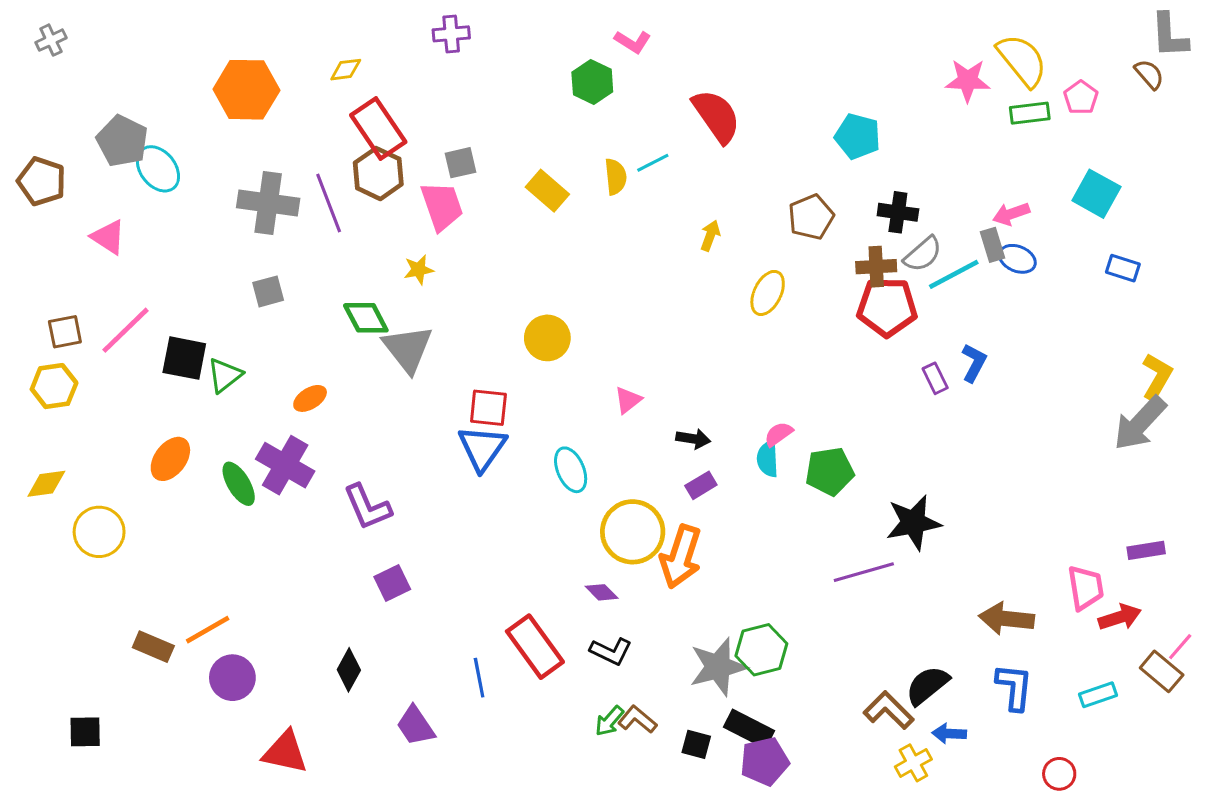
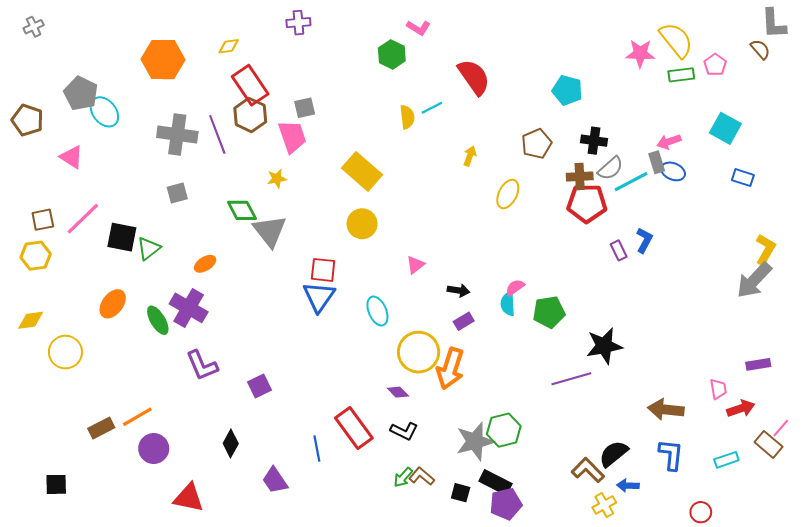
yellow rectangle: (547, 191) -> (362, 171), moved, size x1.4
purple L-shape: (367, 507) -> (202, 365), moved
pink trapezoid: (1086, 588) -> (718, 389), size x0.7
brown rectangle: (153, 647) -> (101, 428), turned -50

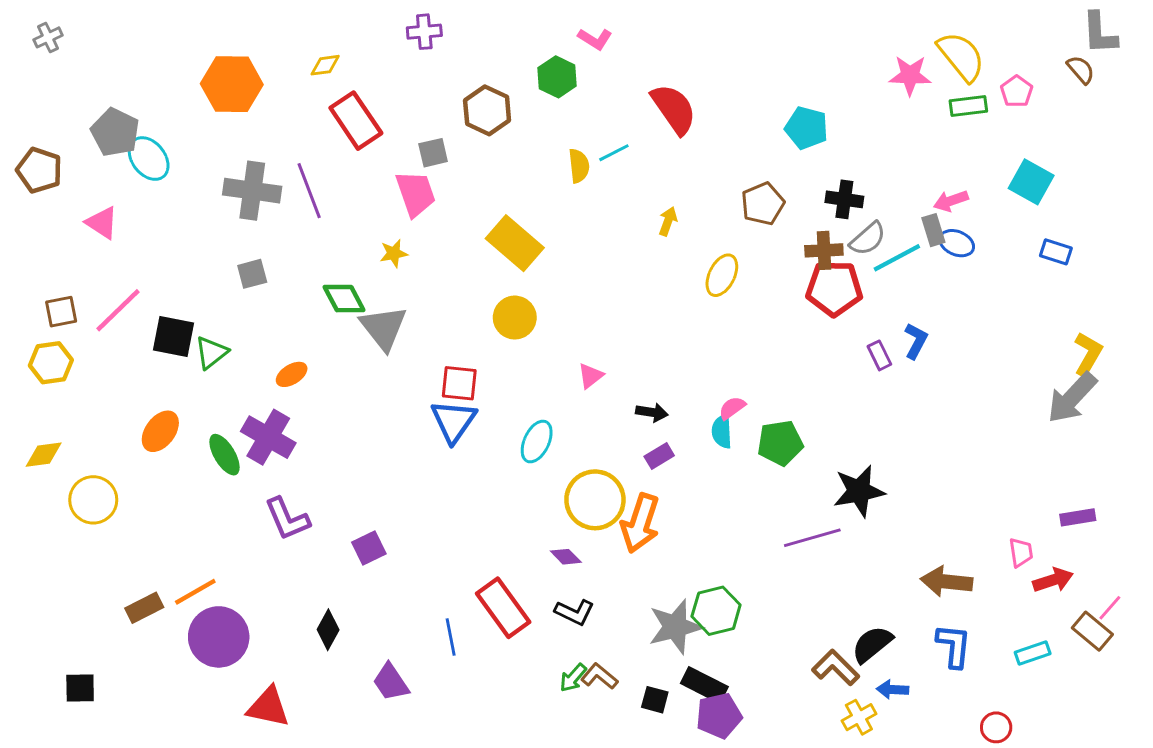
brown hexagon: (250, 115) -> (487, 110), moved
cyan ellipse: (377, 311) -> (537, 442), turned 48
purple circle: (154, 449) -> (219, 637), size x1.4

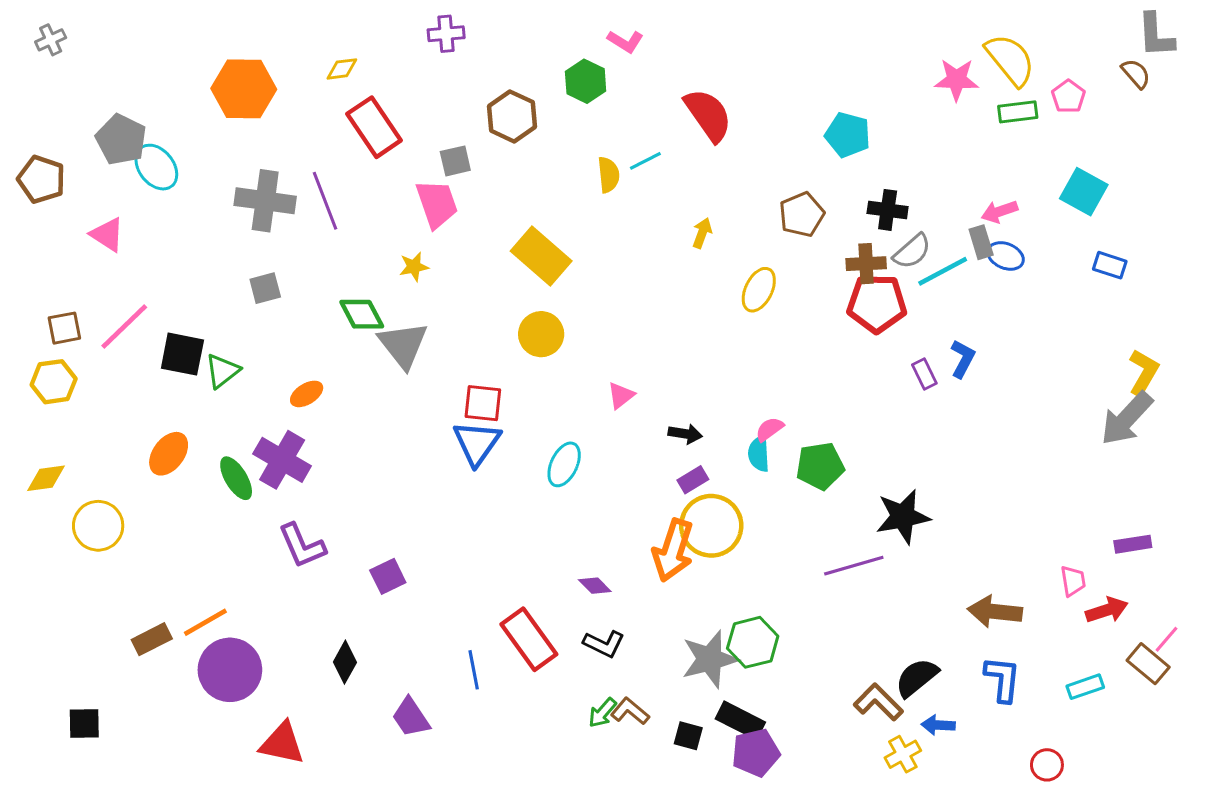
yellow circle: (595, 500) -> (711, 526), moved

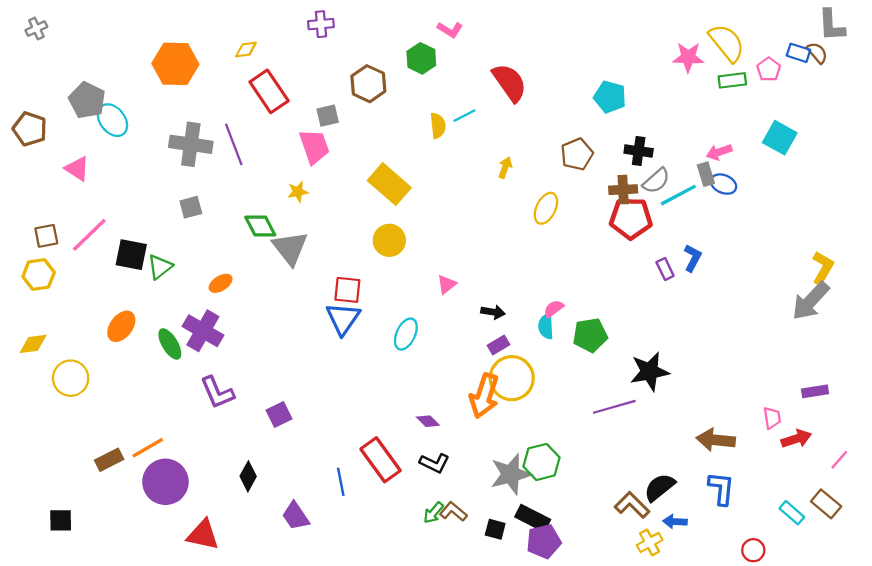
blue rectangle: (1110, 265) -> (798, 53), moved
brown rectangle: (1148, 664) -> (826, 504), moved
cyan rectangle: (1085, 687) -> (792, 513), moved, turned 60

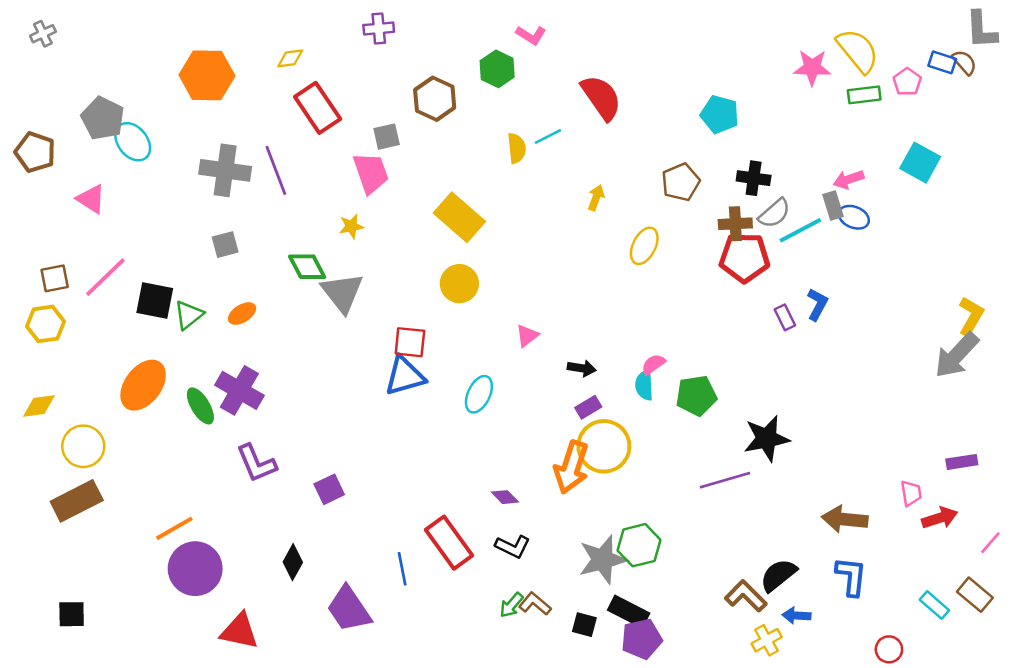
orange ellipse: (221, 283) -> (242, 314), moved
blue triangle: (343, 319) -> (405, 376), turned 39
orange ellipse: (121, 326) -> (143, 385), size x1.4
brown rectangle: (109, 460) -> (77, 501), moved, size x1.5
purple trapezoid: (296, 516) -> (349, 609), size x1.4

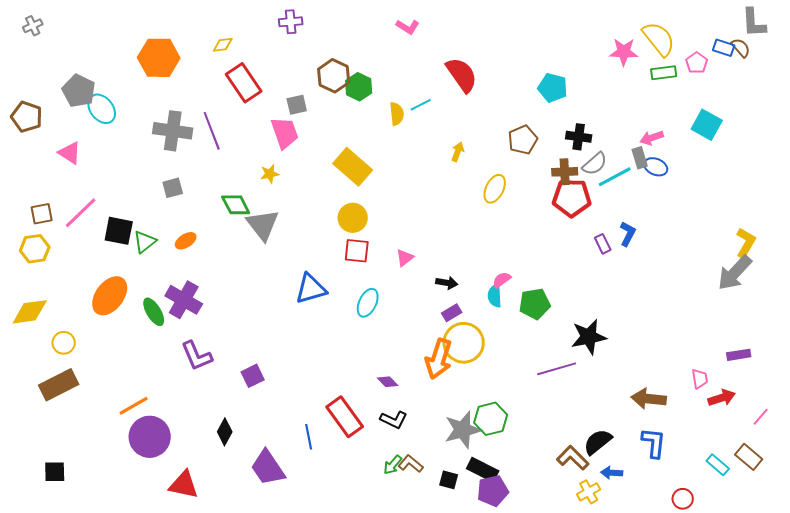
green hexagon: (497, 69) -> (359, 87), moved
red square: (410, 342) -> (357, 251), moved
yellow diamond: (39, 406) -> (30, 312), size x1.4
yellow circle: (83, 446) -> (64, 343), size x0.7

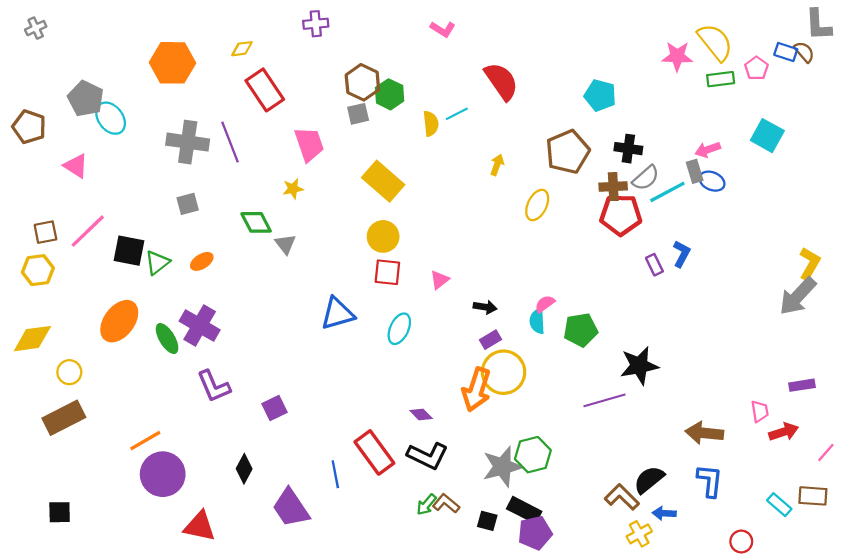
gray square: (297, 105) -> (358, 114), moved
brown pentagon: (523, 140) -> (568, 152), size x1.4
gray triangle: (263, 225) -> (285, 244), size x0.6
black L-shape: (394, 420) -> (428, 456), size x1.4
brown rectangle: (749, 457) -> (813, 496), turned -36

